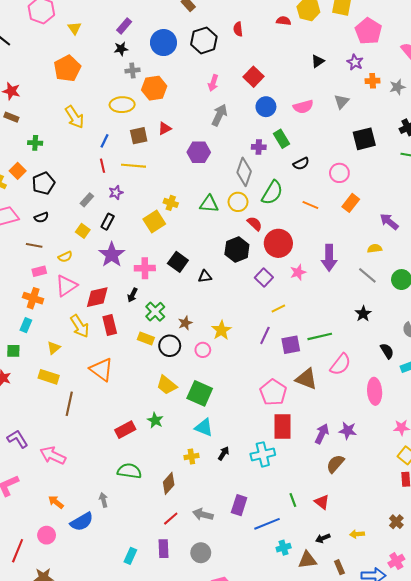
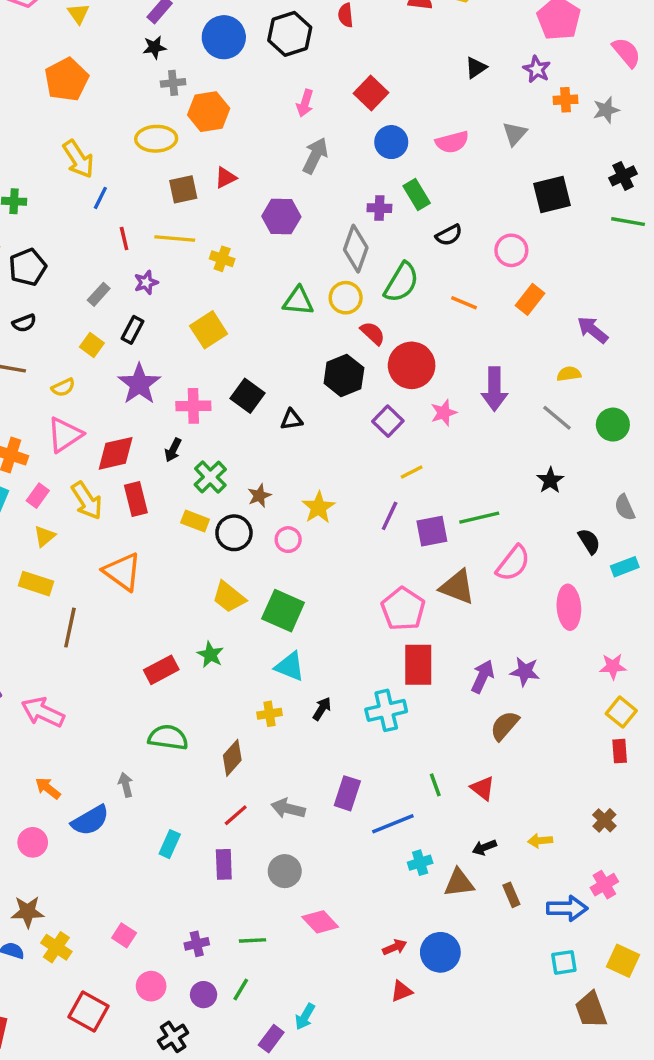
blue line: (105, 141) -> (100, 198), moved
yellow cross: (171, 203) -> (222, 259), moved
pink rectangle: (39, 271) -> (38, 496), moved, turned -40
cyan rectangle: (130, 556) -> (170, 844), moved

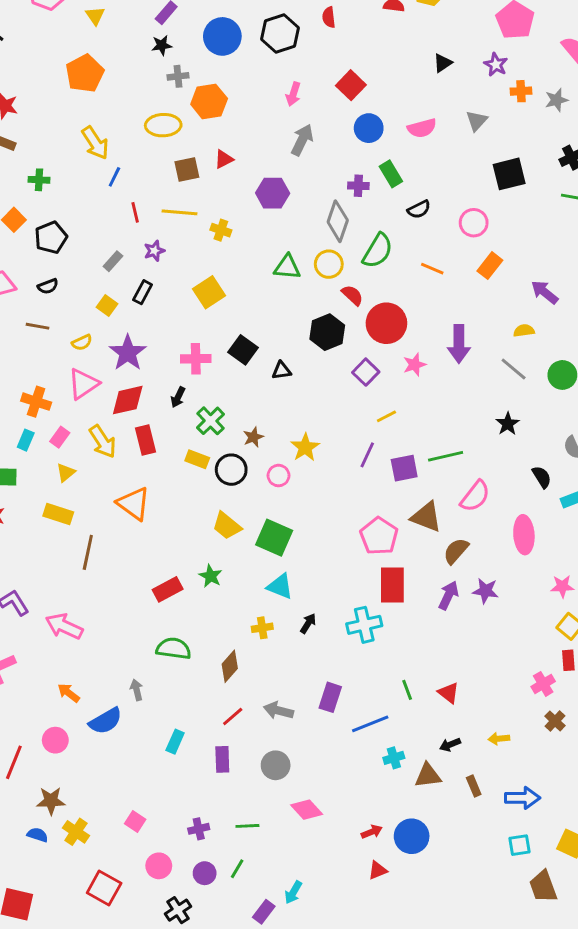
purple star: (139, 384) -> (128, 353), moved
brown semicircle: (505, 726) -> (456, 551), moved
pink cross: (604, 885) -> (543, 684), moved

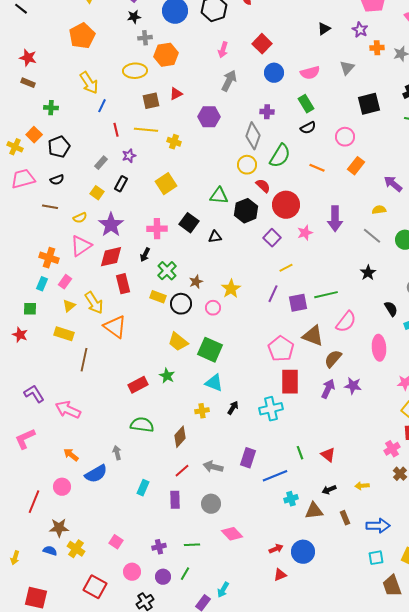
green rectangle: (391, 174) -> (306, 104), moved
green triangle: (287, 267) -> (219, 196), moved
yellow arrow: (103, 442) -> (94, 303), moved

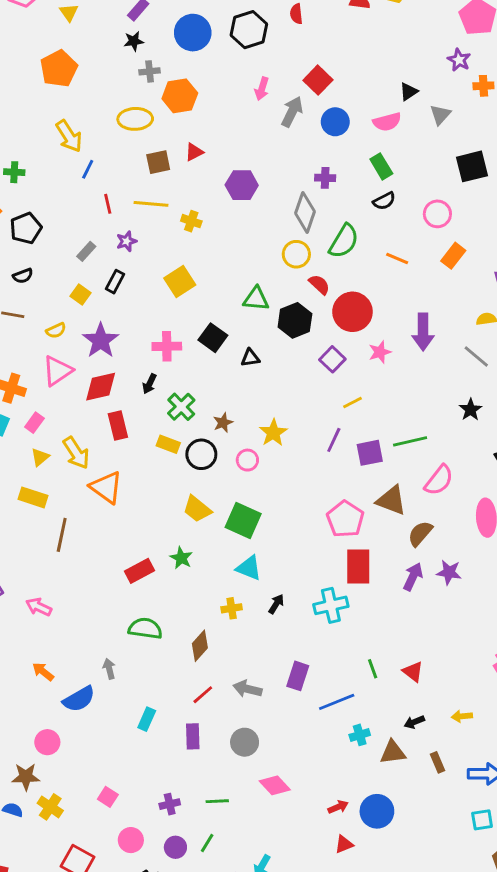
black triangle: (324, 29) -> (409, 92), moved
gray arrow: (229, 81) -> (292, 112), moved
pink arrow: (68, 410) -> (39, 607), size x0.7
pink circle: (62, 487) -> (47, 742), moved

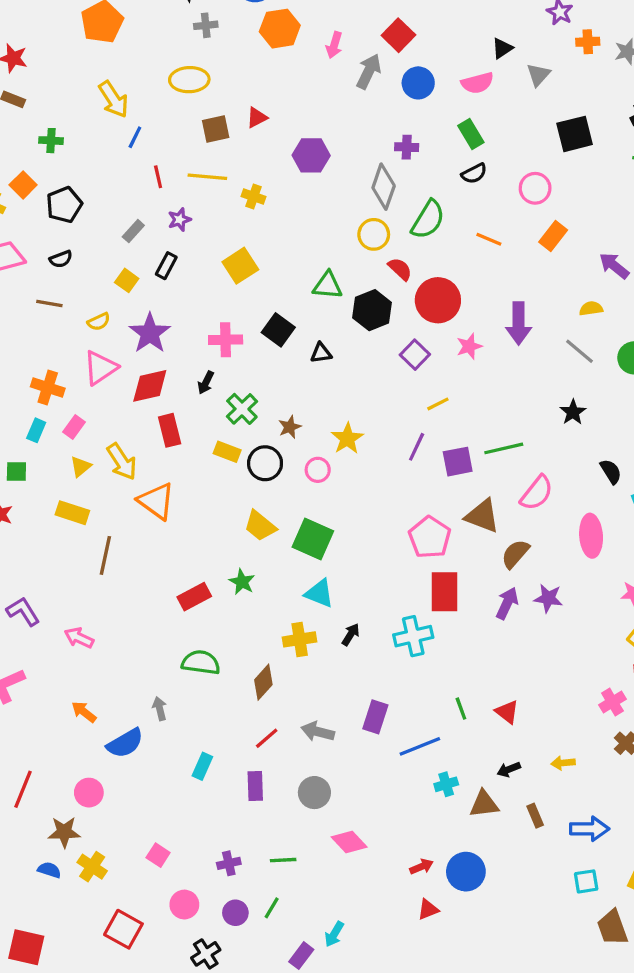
orange hexagon: (180, 96) -> (280, 29), moved
yellow cross: (232, 608) -> (300, 639), size x1.4

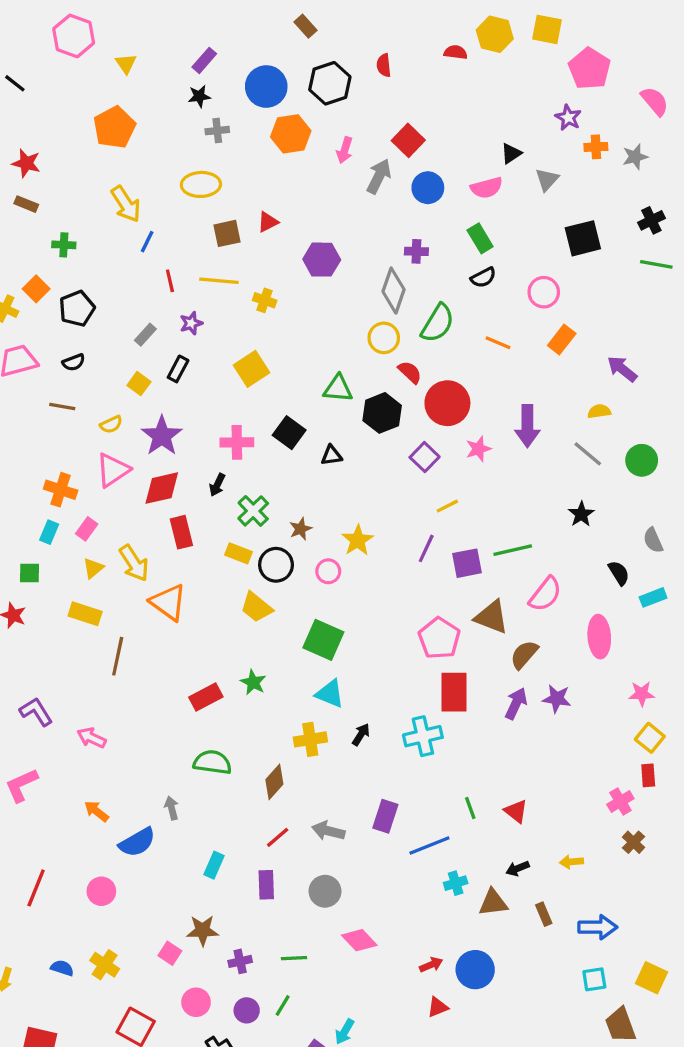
yellow trapezoid: (260, 526) -> (256, 607), moved
brown star: (64, 832) -> (203, 930), moved

